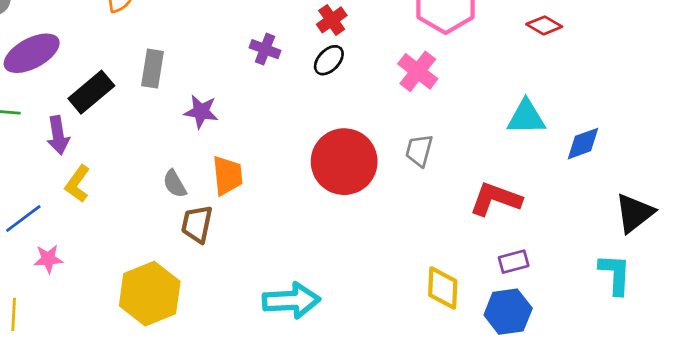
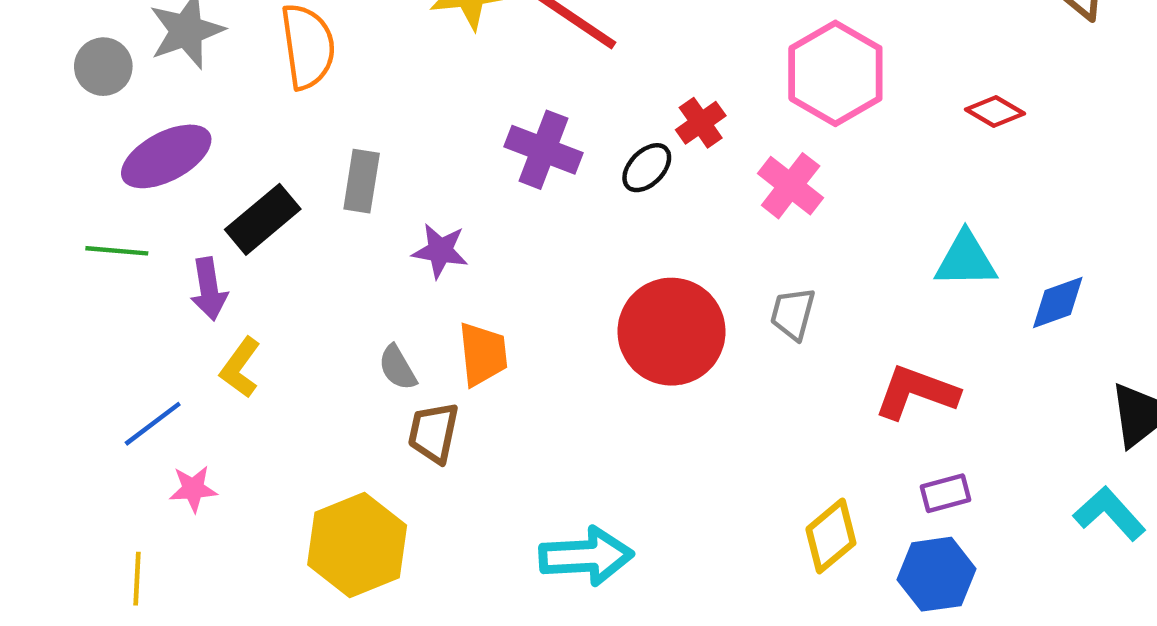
red cross: (332, 20) -> (701, 123), moved
purple cross: (265, 49) -> (543, 150), size x1.5
cyan L-shape: (615, 274) -> (1109, 514), turned -45
yellow diamond: (443, 288) -> (831, 536), turned 48

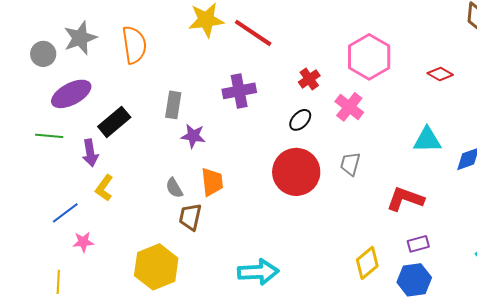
purple cross: (543, 150) -> (239, 91), turned -32
black ellipse: (647, 168) -> (300, 120), moved
gray rectangle: (362, 181) -> (173, 105), moved

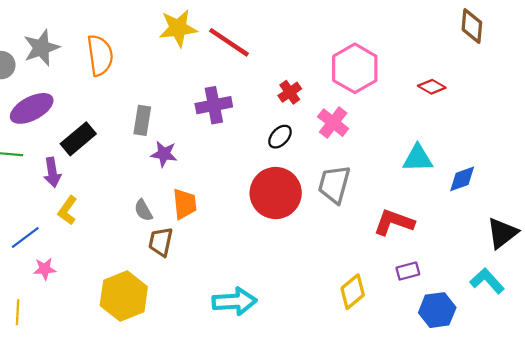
gray trapezoid: (350, 164) -> (334, 184), size x1.5
blue hexagon: (414, 280) -> (437, 310), moved

